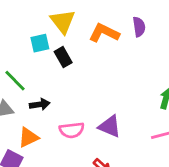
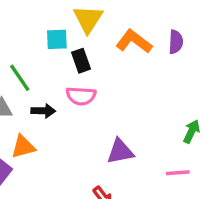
purple triangle: (110, 126) -> (120, 151), turned -45
pink semicircle: (72, 130) -> (81, 96), moved

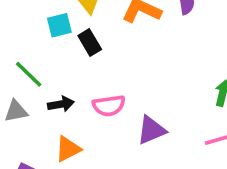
pink semicircle: (81, 96) -> (109, 106), moved
orange triangle: (23, 147) -> (68, 149), moved

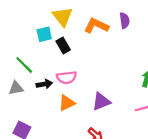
pink semicircle: (109, 106) -> (67, 77), moved
orange triangle: (68, 149) -> (67, 103), moved

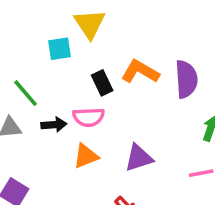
purple semicircle: (125, 21) -> (186, 79), moved, size x1.5
orange L-shape: (96, 26) -> (140, 72), moved
black rectangle: (63, 45) -> (102, 83), moved

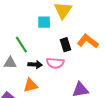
orange triangle: (86, 156) -> (31, 85), moved

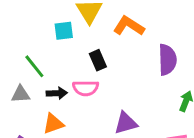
orange L-shape: (88, 41) -> (129, 26), moved

